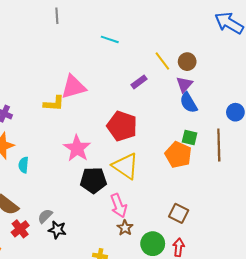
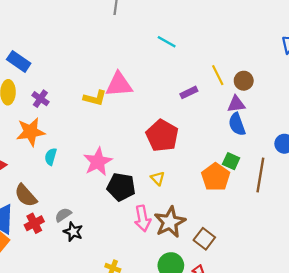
purple triangle: (184, 84) -> (236, 104), turned 30
pink star: (77, 148) -> (98, 162), moved
yellow triangle: (125, 166) -> (158, 178), size x0.5
brown star: (125, 228) -> (170, 222), moved, size x1.8

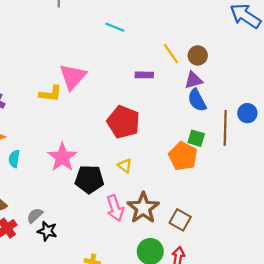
pink triangle: (119, 84) -> (73, 77), turned -36
purple rectangle: (189, 92) -> (144, 75), turned 35
brown line: (260, 175) -> (225, 128), moved

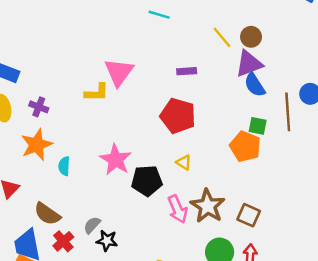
purple rectangle: (144, 75) -> (187, 71), moved
purple triangle: (193, 80) -> (249, 64), size x1.4

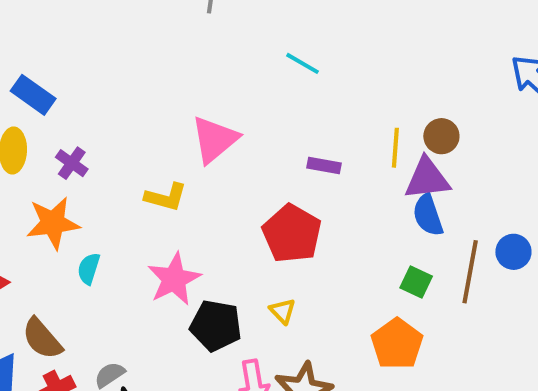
yellow line: (222, 37) -> (395, 148), moved, turned 30
yellow L-shape: (97, 92) -> (166, 197), moved
orange pentagon: (245, 146) -> (397, 344), moved

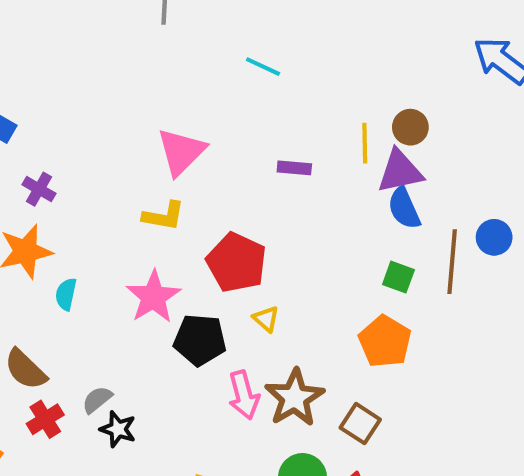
yellow L-shape: (166, 197) -> (164, 216), moved
red pentagon: (292, 234) -> (236, 262), moved

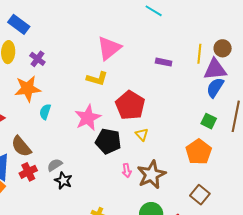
blue semicircle: (404, 208) -> (215, 88), turned 50
pink arrow: (244, 395) -> (127, 171), size x0.6
brown square: (360, 424) -> (200, 195), moved

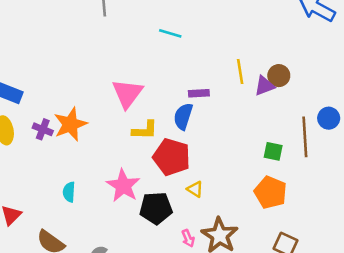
brown circle: (223, 48) -> (279, 76), moved
purple triangle: (215, 69) -> (264, 86), size x0.7
yellow L-shape: (97, 79) -> (145, 130), moved
blue semicircle: (215, 88) -> (183, 116), moved
orange star: (28, 89) -> (70, 124), moved

